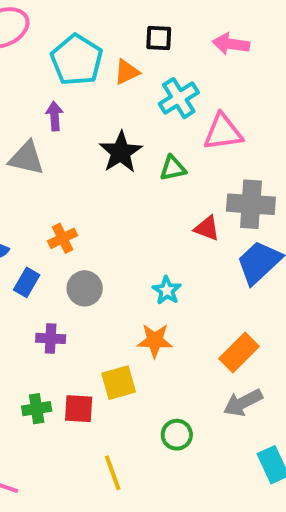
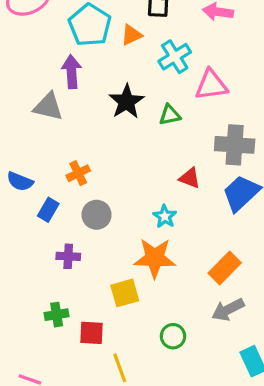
purple arrow: (55, 116) -> (72, 72), size x1.4
red triangle: (207, 228) -> (190, 178), moved
orange star: (155, 340) -> (155, 258), size x1.4
red square: (79, 409) -> (92, 333), moved

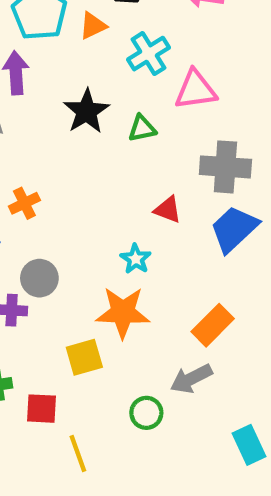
gray circle: (96, 215) -> (39, 278), moved
gray arrow: (228, 310) -> (191, 379), moved

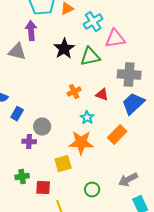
green triangle: (142, 128) -> (90, 57), size x1.5
orange cross: (24, 203) -> (74, 92), moved
orange rectangle: (213, 325) -> (117, 135), moved
gray arrow: (191, 379) -> (128, 180), moved

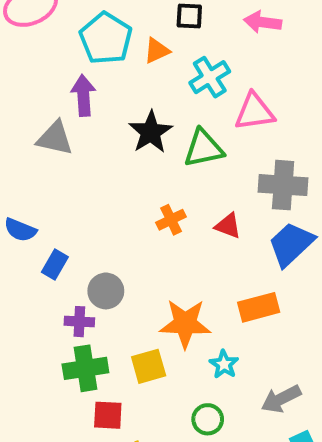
cyan star: (87, 118) -> (224, 364), moved
orange rectangle: (117, 135) -> (259, 307), turned 30
green cross: (22, 177) -> (85, 368), moved, size x1.5

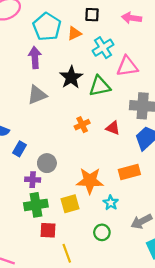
gray triangle: (55, 138) -> (37, 95), moved, turned -35

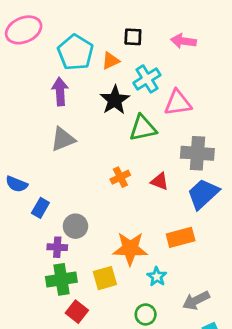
black star: (71, 77) -> (115, 100), moved
red square: (48, 230) -> (77, 312), turned 35

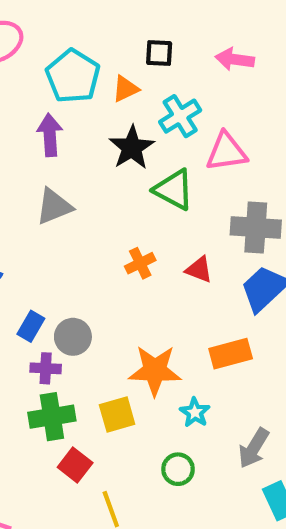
green triangle: (143, 128) -> (174, 190), turned 40
blue rectangle: (40, 208) -> (31, 326), moved
gray arrow: (196, 300) -> (254, 448), turned -32

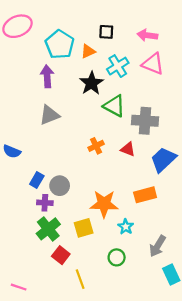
pink triangle: (226, 152) -> (153, 64), moved, turned 30
gray cross: (256, 227) -> (145, 121), moved
green cross: (52, 417) -> (48, 229), turned -30

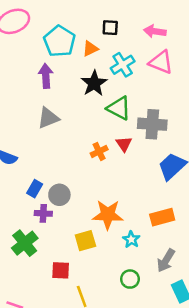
red triangle: (128, 149) -> (124, 144), moved, turned 35
orange rectangle: (145, 195) -> (162, 217), moved
green cross: (48, 229) -> (25, 243), moved
red square: (61, 255) -> (61, 270), turned -36
green circle: (117, 257) -> (130, 279), moved

